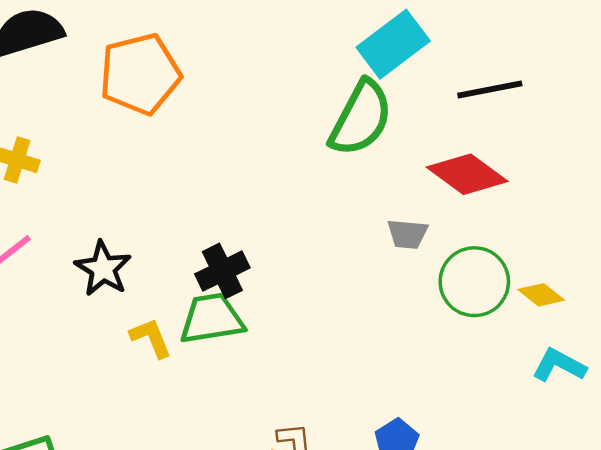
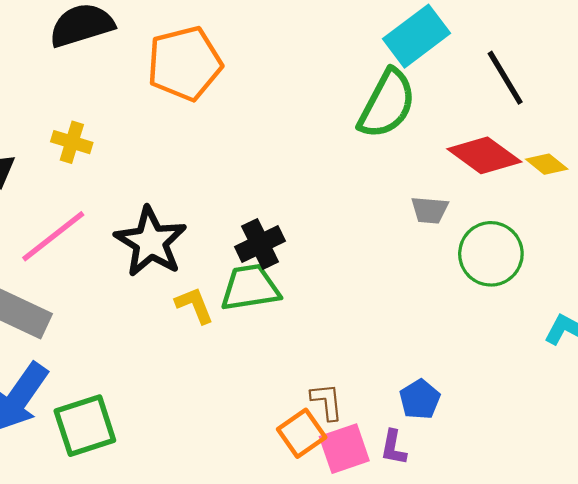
black line: (490, 90) -> (505, 78), turned 70
black star: (103, 269) -> (151, 242), size x1.4
yellow diamond: (541, 295) -> (547, 164), moved

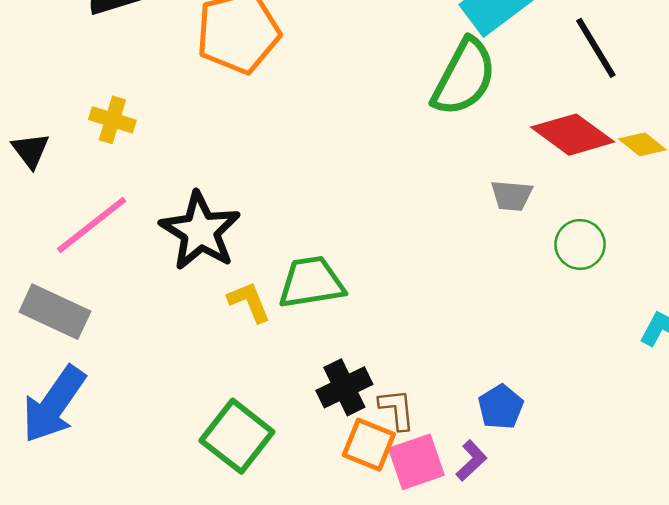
black cross: (260, 244) -> (344, 387), moved
green circle: (491, 254) -> (580, 244), size x0.7
green square: (85, 426) -> (237, 436), moved, turned -34
orange square: (302, 433) -> (369, 445), turned -33
purple L-shape: (394, 448) -> (471, 461), turned -144

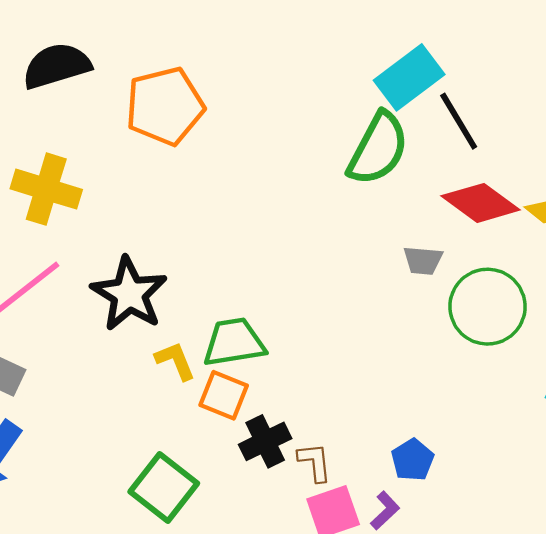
black line: (596, 48) -> (459, 121), moved
yellow cross: (112, 120) -> (46, 189), size x1.6
green circle: (580, 244) -> (488, 307), size x1.6
orange square: (369, 445) -> (224, 395), moved

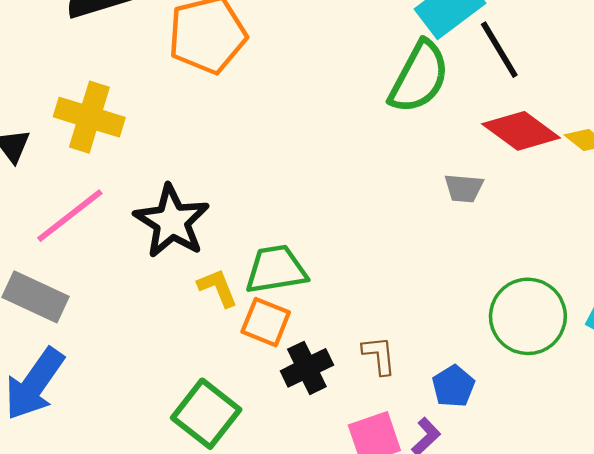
green circle: (488, 307) -> (528, 316), moved
brown L-shape: (315, 462) -> (379, 355), moved

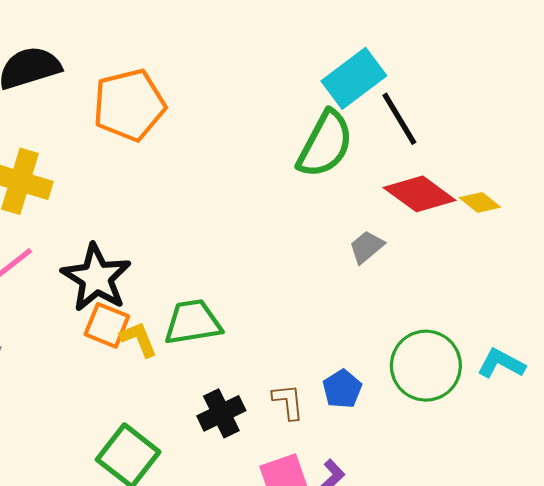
gray trapezoid: (464, 188) -> (367, 247), turned 135
orange square: (266, 322) -> (107, 325), moved
blue pentagon: (453, 386) -> (342, 389), moved

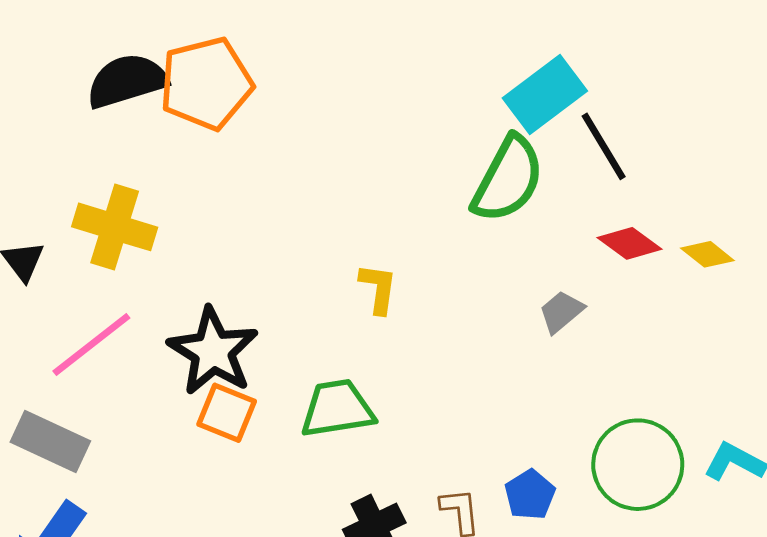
orange pentagon: (129, 105) -> (206, 84), moved
red diamond: (420, 194) -> (630, 243), size x0.7
yellow L-shape: (139, 339) -> (378, 288), moved, turned 30

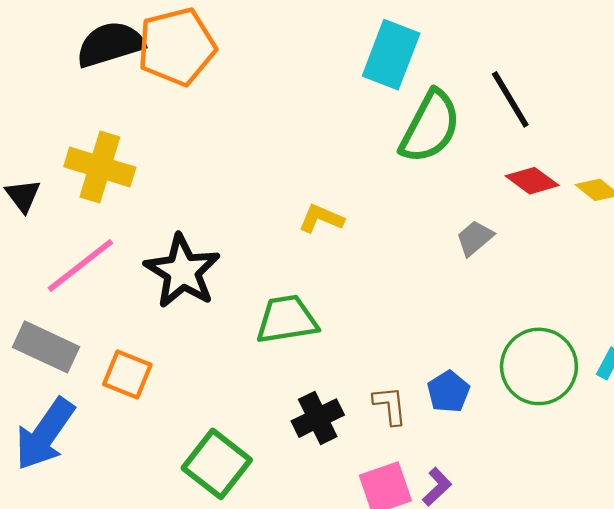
cyan rectangle: (545, 94) -> (391, 55), moved, turned -32
yellow L-shape: (378, 288) -> (321, 219), turned -75
orange square: (227, 413) -> (127, 374), moved

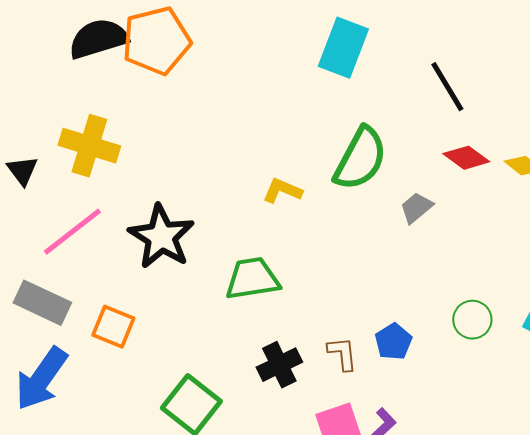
green semicircle: (430, 127) -> (360, 159), moved
green circle: (539, 366) -> (472, 320), size x0.6

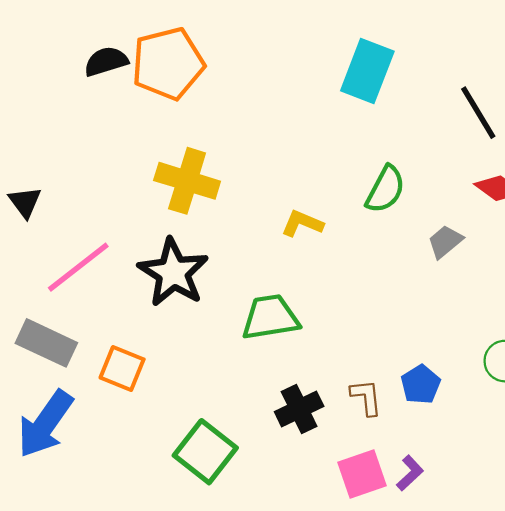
black semicircle: (98, 39) -> (106, 61), size x0.7
yellow cross: (89, 146) -> (187, 181), moved
green semicircle: (360, 159) -> (385, 189), size x0.7

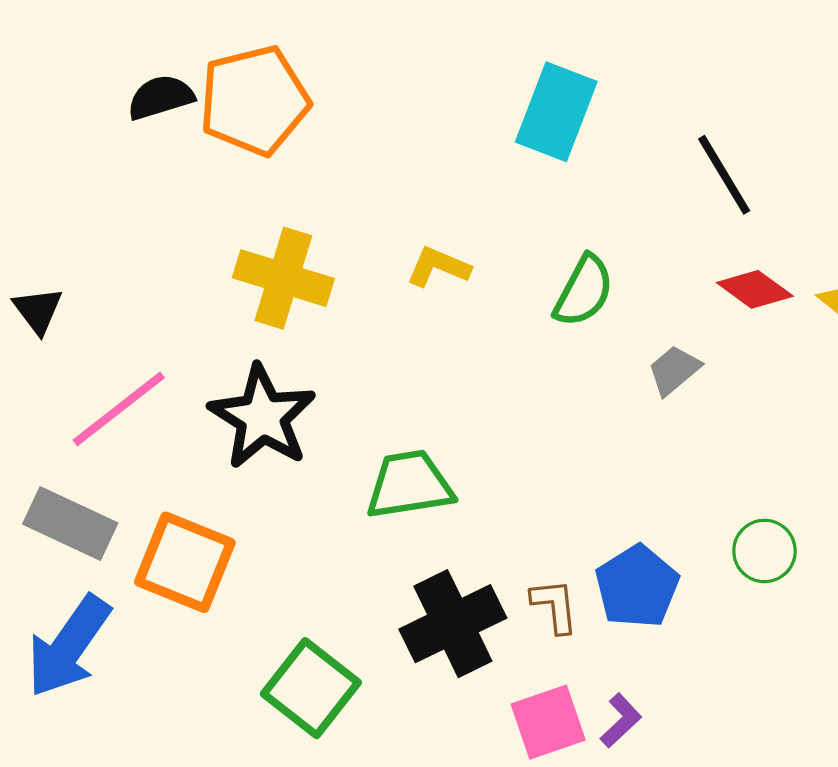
yellow L-shape: (302, 223) -> (438, 267), moved
orange square: (122, 368) -> (185, 562), size x1.4
blue pentagon: (421, 384) -> (637, 586), size x1.4
black cross: (299, 409) -> (453, 624), size x1.4

